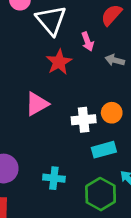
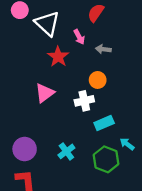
orange circle: (112, 113) -> (98, 80), moved
cyan cross: (54, 178) -> (66, 151), turned -35

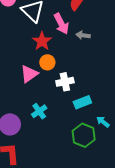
pink arrow: (79, 37) -> (61, 24), size x1.5
orange circle: (98, 80) -> (47, 62), moved
cyan cross: (66, 151) -> (39, 111), moved

